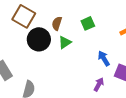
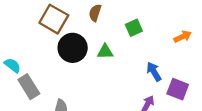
brown semicircle: (57, 23) -> (95, 13), moved
green triangle: (65, 42) -> (105, 52), turned 32

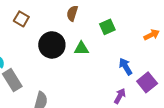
brown square: (54, 19) -> (21, 19), moved, size x0.6
purple square: (178, 89) -> (147, 82), turned 30

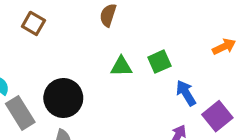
green square: (107, 27) -> (159, 62), moved
black circle: (52, 45) -> (63, 98), moved

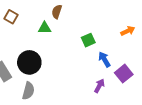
green triangle: (121, 67) -> (45, 28), moved

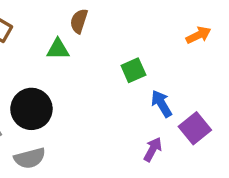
orange arrow: (128, 31) -> (198, 35), moved
gray semicircle: (28, 91) -> (30, 158), turned 60

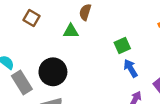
blue arrow: (161, 104) -> (131, 68), moved

